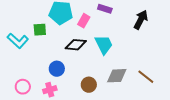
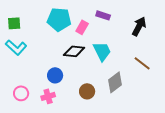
green square: (40, 30) -> (14, 23), moved
gray diamond: (117, 76) -> (115, 82), turned -35
brown line: (146, 77) -> (142, 63), moved

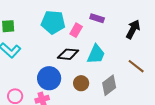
cyan trapezoid: (102, 51) -> (96, 54), turned 50
blue circle: (55, 75) -> (49, 78), size x1.5
brown circle: (87, 91) -> (81, 83), moved

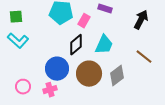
black diamond: (68, 54) -> (76, 45), turned -45
brown circle: (81, 83) -> (89, 74), size x1.6

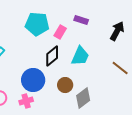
brown circle: (89, 74) -> (65, 85), size x0.6
gray diamond: (117, 76) -> (83, 98), moved

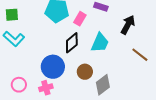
black arrow: (117, 31) -> (128, 25), moved

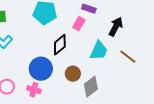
pink rectangle: (80, 19) -> (79, 24), moved
cyan trapezoid: (100, 43) -> (99, 51), moved
pink cross: (46, 88) -> (34, 90), turned 32

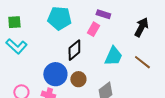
black arrow: (116, 27) -> (141, 27), moved
brown circle: (73, 74) -> (78, 79), moved

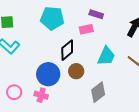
pink rectangle: (93, 29) -> (86, 29), turned 48
brown circle: (78, 79) -> (76, 71), moved

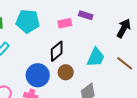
cyan pentagon: (52, 18) -> (28, 21), moved
pink rectangle: (86, 29) -> (65, 23), moved

